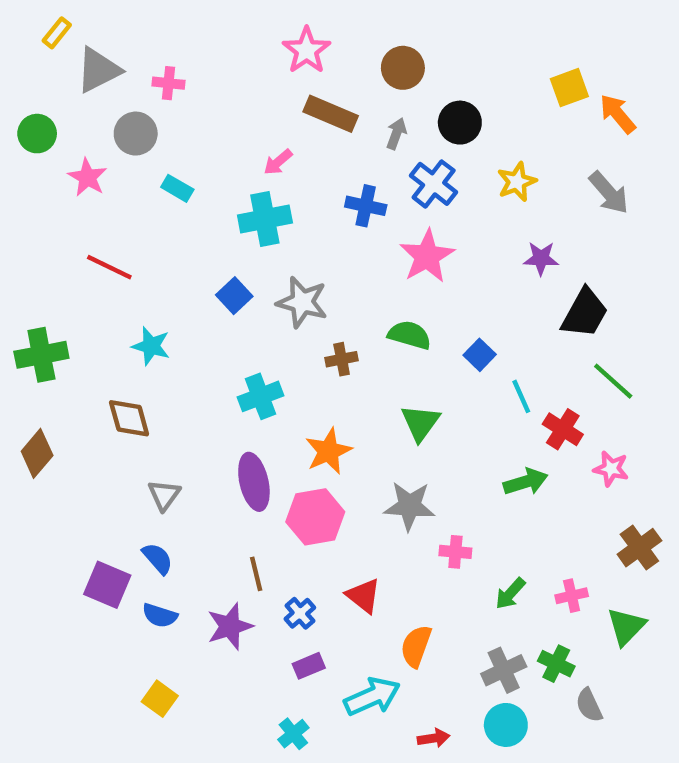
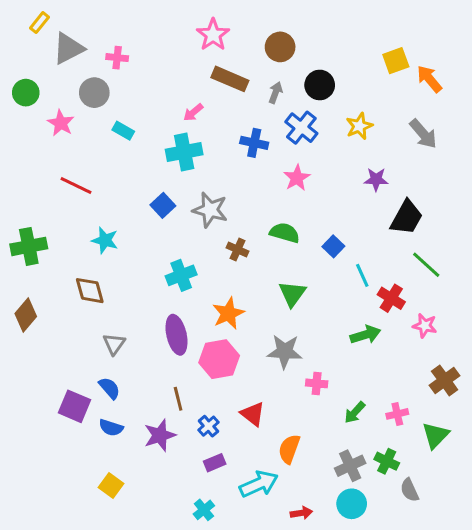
pink star: (427, 256) -> (297, 178), size x0.7
brown cross: (342, 359) -> (237, 249), turned 35

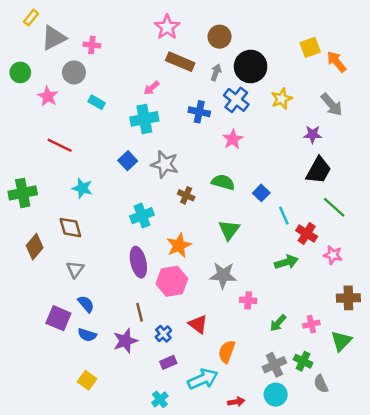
black circle: (320, 85) -> (251, 66), size x1.4
purple star: (376, 179) -> (313, 134), moved
brown diamond: (26, 315) -> (35, 247), moved
gray triangle: (114, 344) -> (75, 269), moved
brown cross: (445, 380) -> (348, 298), turned 35

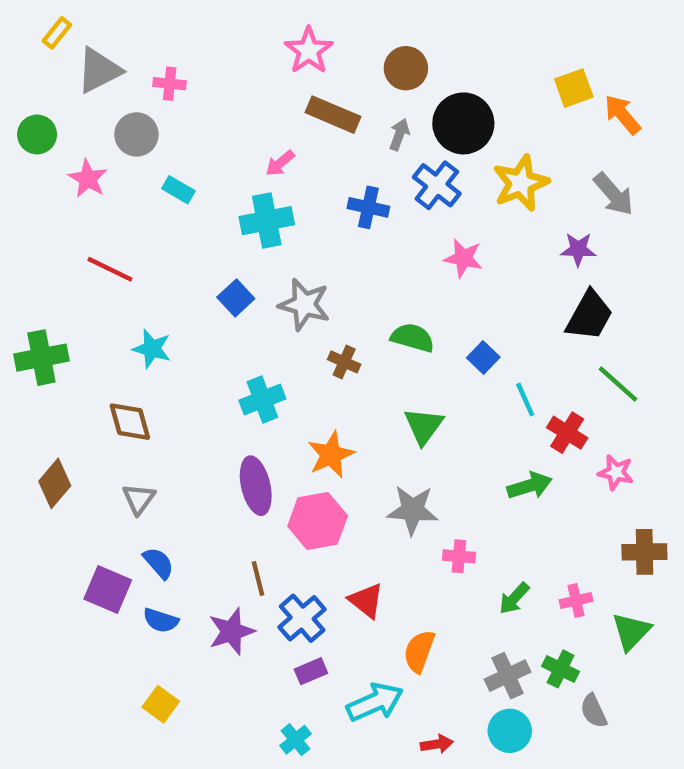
yellow star: (282, 99) -> (521, 183), size x1.4
pink star: (233, 139) -> (463, 258), moved, turned -30
brown diamond: (35, 247) -> (55, 483), moved
blue cross: (163, 334) -> (302, 618), size x1.5

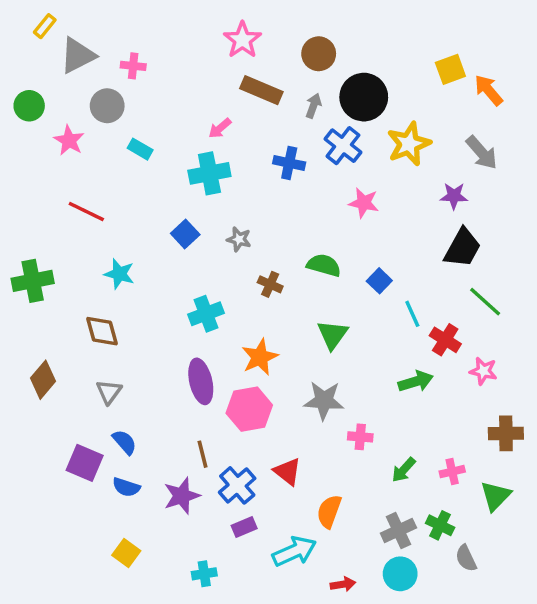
gray star: (304, 305) -> (239, 239), size x0.6
cyan cross: (295, 740) -> (204, 574), moved, turned 30

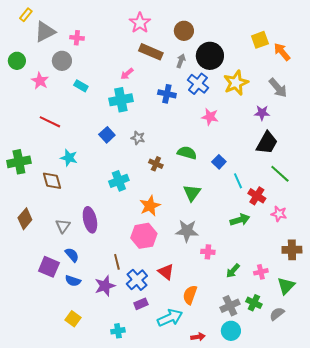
brown diamond: (102, 331) -> (52, 181), moved
purple ellipse: (201, 381) -> (90, 220), moved
gray semicircle: (466, 558) -> (277, 314), moved, turned 77

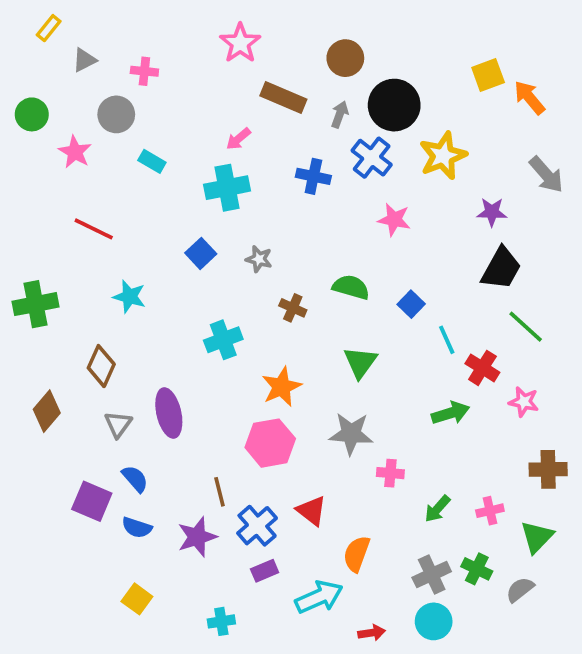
pink star: (140, 23) -> (240, 43), moved
gray triangle: (45, 32) -> (84, 60), size x0.6
gray arrow: (278, 88) -> (546, 175), moved
brown diamond: (52, 181) -> (101, 366), moved, turned 40

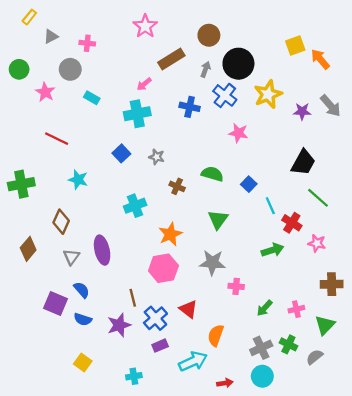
brown rectangle: (283, 98) -> (171, 59), turned -55
purple star: (492, 212) -> (302, 111), moved

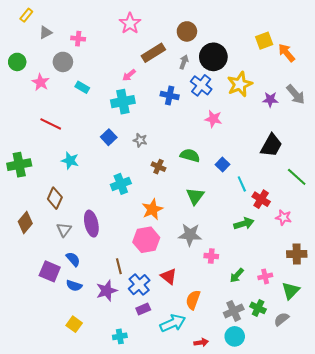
green line: (318, 198) -> (297, 177), moved

